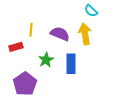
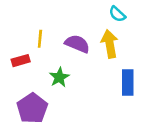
blue rectangle: (71, 64) -> (128, 82), moved

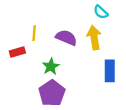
purple pentagon: (32, 108) -> (52, 93), moved

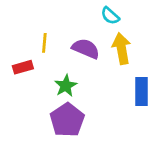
cyan semicircle: (101, 12) -> (110, 16), moved

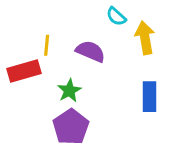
yellow arrow: (121, 49) -> (145, 38), moved
red rectangle: (23, 67) -> (24, 71), size x1.5

